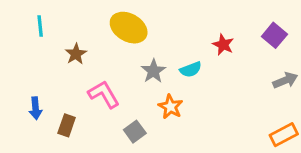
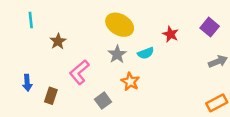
yellow ellipse: (129, 28) -> (120, 25), moved
pink L-shape: (104, 94) -> (79, 72), turned -100

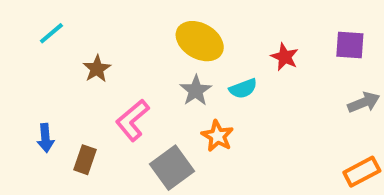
cyan line: (31, 20) -> (51, 33), turned 56
purple square: (210, 27) -> (350, 45), turned -36
gray square: (103, 101) -> (172, 168), size x1.5

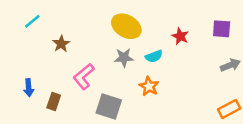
gray star: (196, 91) -> (124, 58), turned 30
orange star: (217, 136) -> (149, 86), moved
gray square: (172, 168) -> (109, 106), turned -36

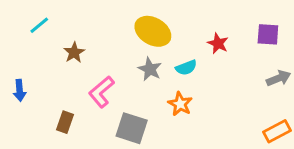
gray star: (124, 58) -> (150, 69), turned 30
blue arrow: (29, 88) -> (20, 90), moved

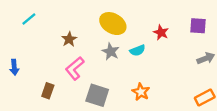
brown star: (74, 52) -> (69, 39), moved
orange star: (180, 104) -> (141, 92), moved

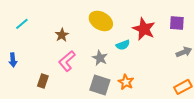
cyan line: (29, 19) -> (22, 24), moved
red star: (161, 32) -> (144, 29), size x1.6
gray star: (111, 52) -> (100, 58), moved
gray square: (97, 95) -> (100, 85), moved

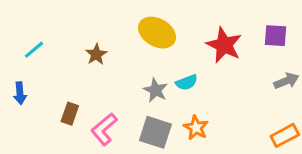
cyan line: (22, 24) -> (34, 50), moved
cyan semicircle: (123, 45) -> (187, 82), moved
pink L-shape: (67, 61) -> (104, 129), moved
brown rectangle: (43, 81) -> (70, 114), moved

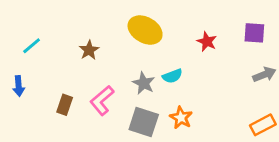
red star: (224, 45) -> (207, 42), size x0.6
pink L-shape: (104, 129) -> (102, 100), moved

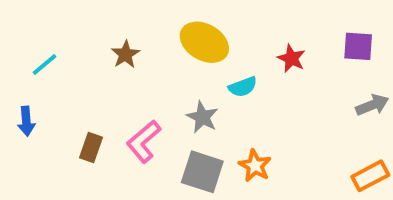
brown star: (89, 50) -> (125, 54), moved
cyan semicircle: (172, 76) -> (243, 87), moved

